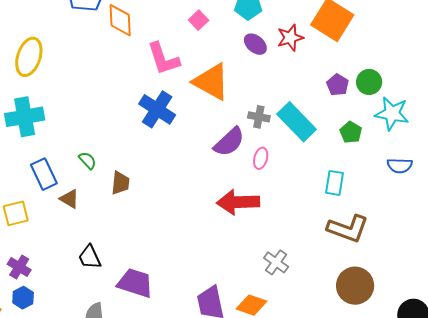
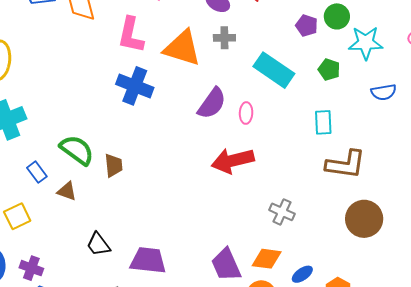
pink L-shape: (163, 59) -> (131, 35), turned 42
gray cross: (259, 117) -> (224, 38), moved
green semicircle: (88, 160) -> (77, 150), size x1.8
blue rectangle: (44, 174) -> (37, 172), size x0.7

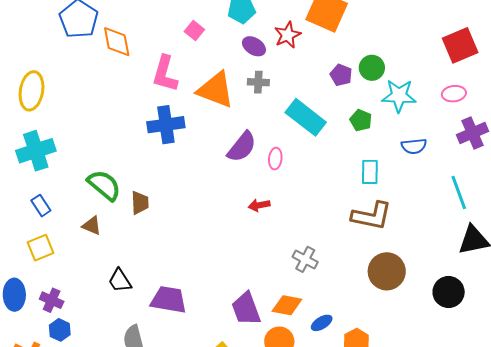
blue cross: (135, 86) -> (166, 125), turned -33
cyan rectangle: (323, 122) -> (370, 172), moved
red arrow: (233, 161) -> (259, 205), size x0.5
blue rectangle: (37, 172) -> (41, 206), moved

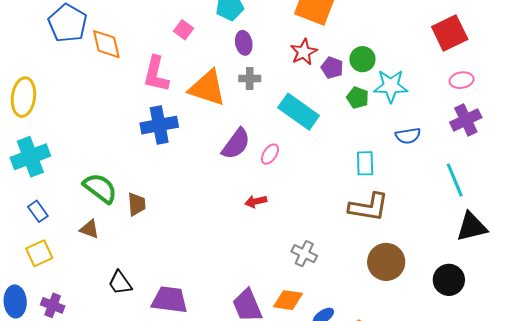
red star: (288, 35) -> (304, 52), moved
purple ellipse: (254, 46) -> (244, 43), turned 50
pink ellipse: (454, 94) -> (462, 80), moved
green pentagon: (361, 120) -> (358, 98), moved
pink ellipse: (275, 159) -> (270, 154), turned 30

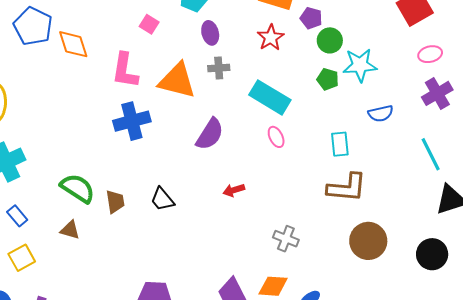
purple pentagon: (332, 68) -> (311, 18), moved
pink ellipse: (270, 154) -> (276, 137), moved, turned -55
black trapezoid: (120, 283) -> (162, 199), moved

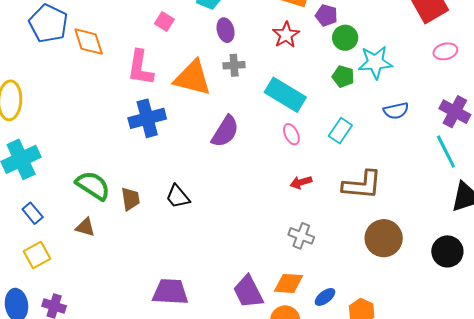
purple cross: (437, 93) -> (455, 112), moved, turned -32
cyan rectangle: (340, 144) -> (340, 131), moved, turned 40
red arrow: (234, 190) -> (301, 182), moved

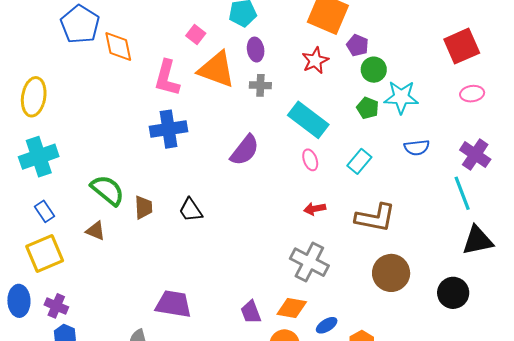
orange triangle: (192, 78) -> (217, 70), moved
gray cross: (301, 236) -> (309, 262), size x1.5
yellow square: (37, 255) -> (45, 253), size x1.4
purple trapezoid: (248, 292) -> (251, 312), size x0.7

